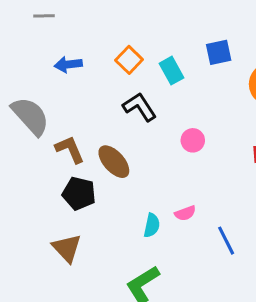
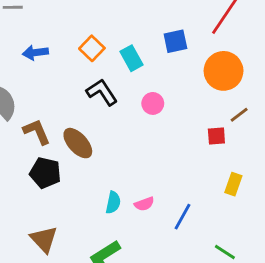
pink circle: (193, 140) -> (153, 103), moved
pink semicircle: (185, 213) -> (144, 204), moved
blue line: (226, 241) -> (182, 217), turned 56
brown triangle: (67, 248) -> (44, 239), moved

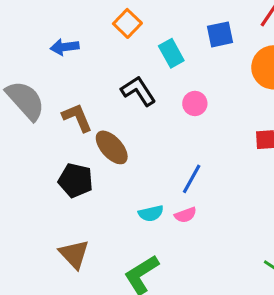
orange square: (92, 48) -> (127, 23), moved
brown L-shape: (37, 132) -> (77, 118), moved
cyan semicircle: (113, 203) -> (151, 213), turned 65
blue line: (182, 217) -> (192, 179), moved

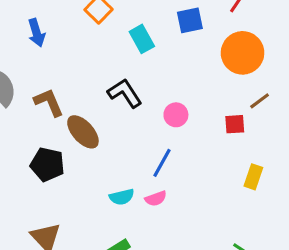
blue arrow: (65, 47) -> (36, 33), turned -100
black L-shape: (138, 91) -> (125, 93), moved
pink circle: (195, 103) -> (176, 115), moved

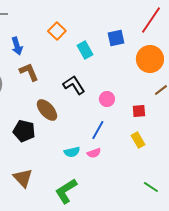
brown L-shape: (49, 102) -> (29, 72), moved
red square: (235, 124) -> (139, 111), moved
yellow rectangle: (253, 177) -> (138, 140), moved, turned -49

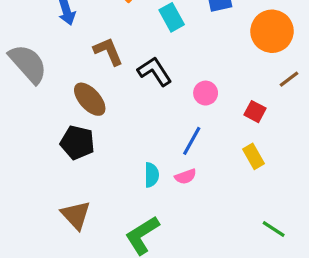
brown L-shape: (29, 72) -> (108, 51), moved
brown ellipse: (47, 110) -> (90, 99), moved
red square: (139, 111) -> (255, 112), turned 32
cyan semicircle: (72, 152) -> (152, 175), turned -77

